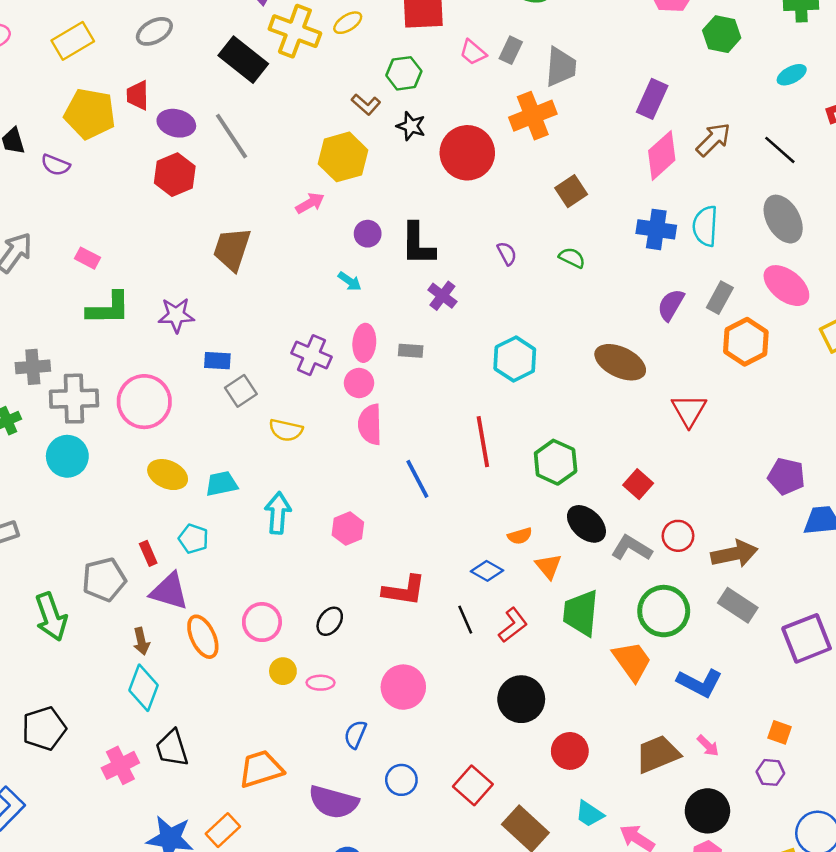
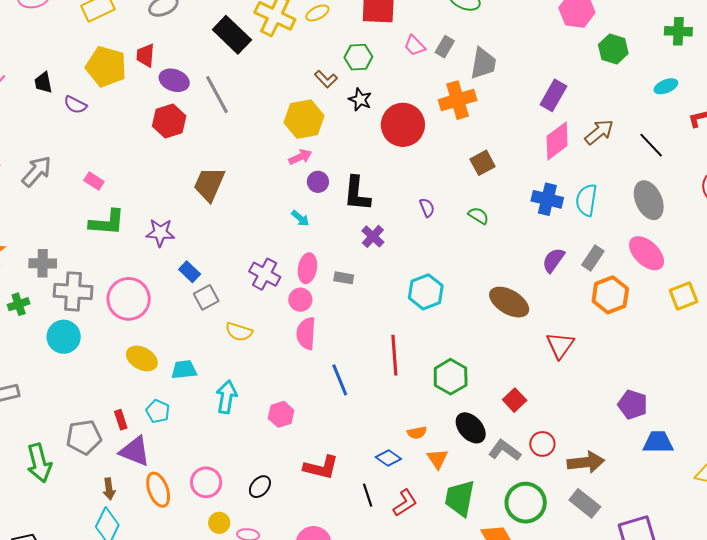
pink arrow: (310, 203) -> (300, 157), moved
blue rectangle: (217, 361) -> (190, 272), turned 35

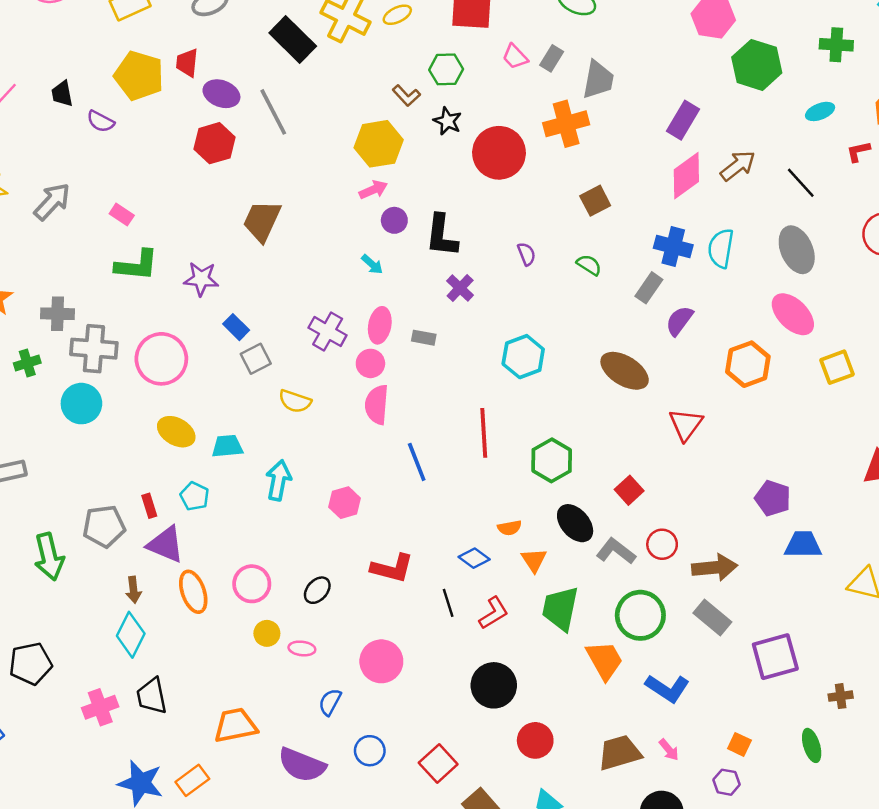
green hexagon: (613, 49) -> (757, 65), size x1.4
gray rectangle: (593, 258) -> (649, 288), moved

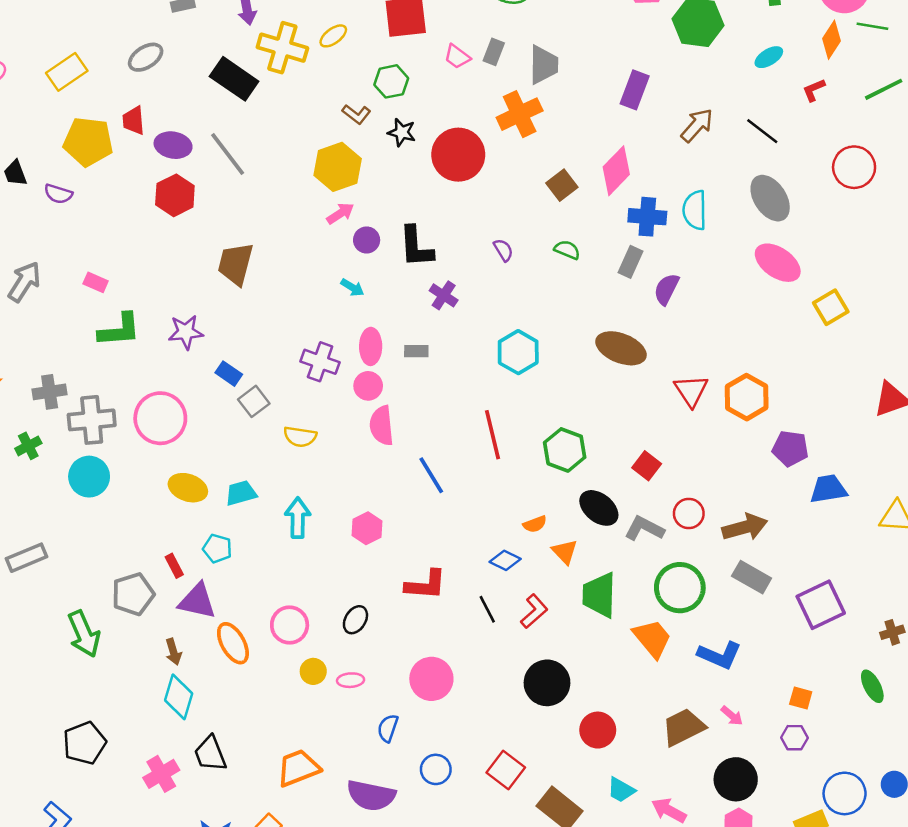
pink diamond: (686, 176) -> (616, 171), moved
orange hexagon: (748, 364) -> (747, 397), moved

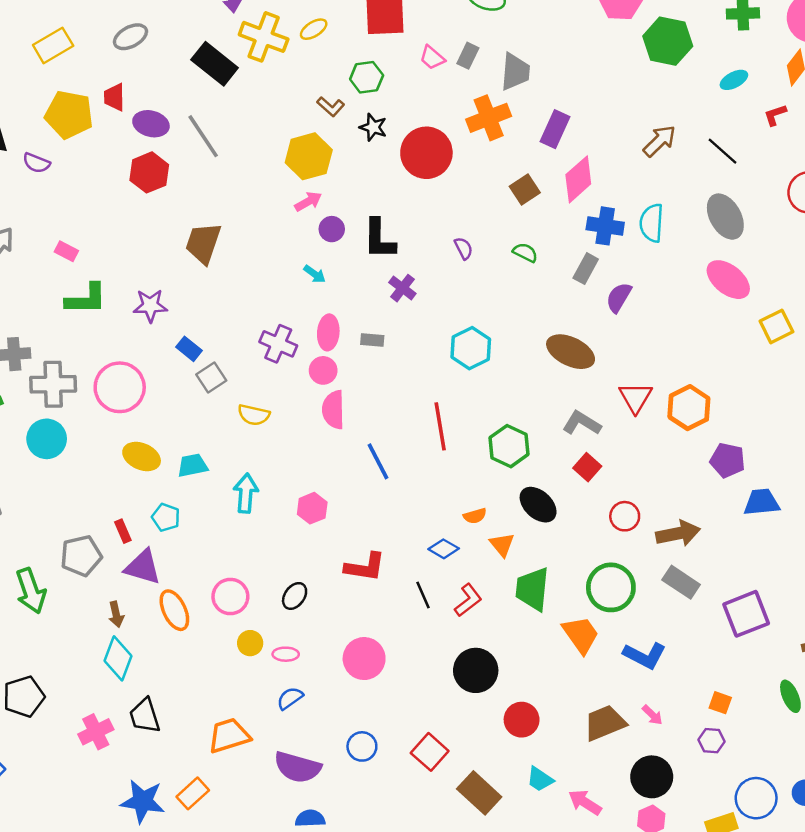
purple rectangle: (635, 90) -> (555, 129), moved
gray L-shape: (644, 528) -> (582, 423), moved
blue semicircle: (388, 728) -> (290, 698), moved, turned 32

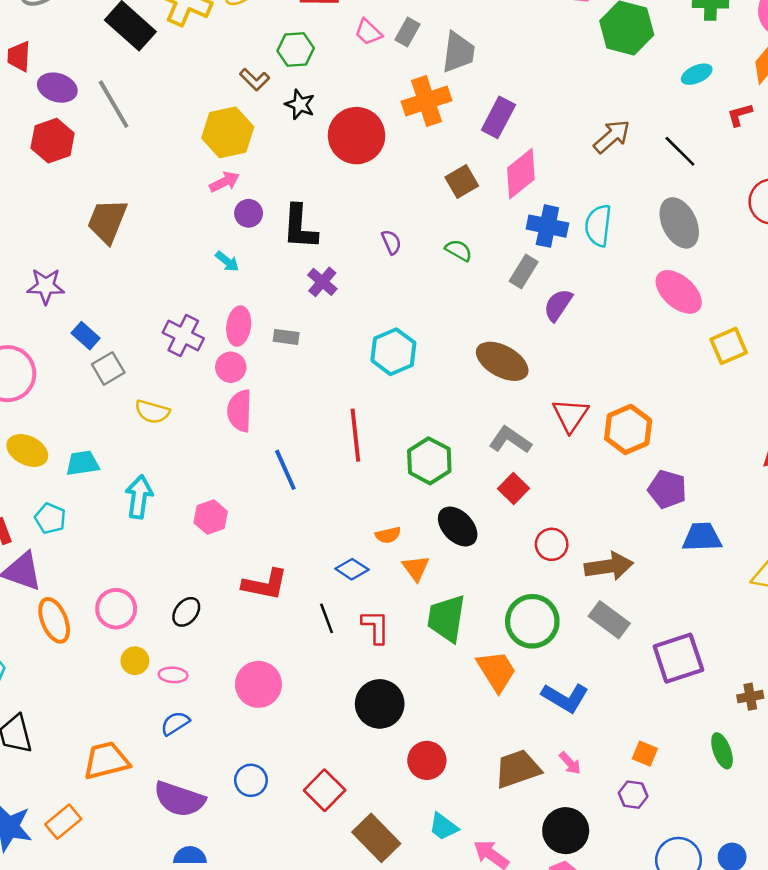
red L-shape: (468, 600) -> (376, 627), turned -56

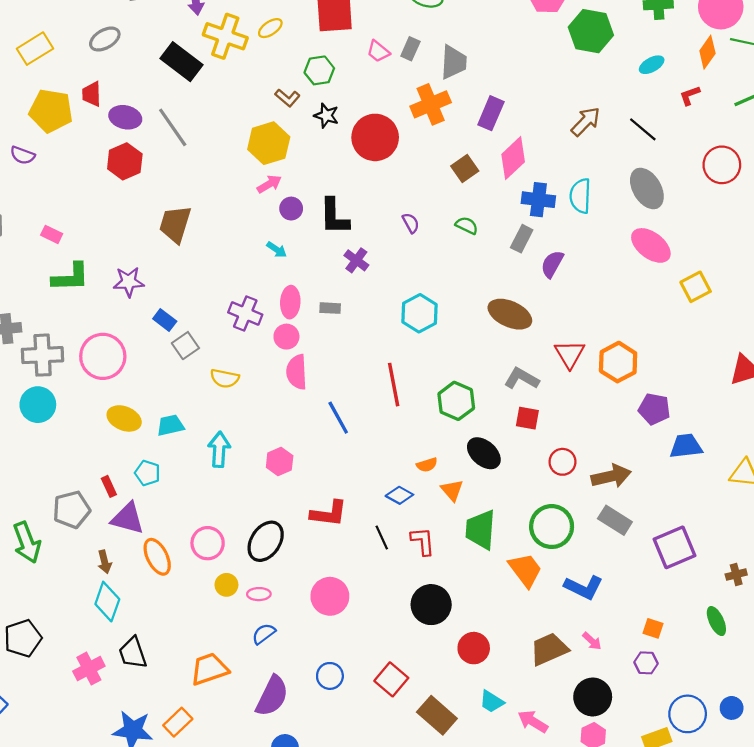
red square: (514, 488) -> (527, 418), turned -30
black ellipse: (186, 612) -> (266, 541), size x1.6
purple semicircle: (179, 799) -> (272, 696), turned -78

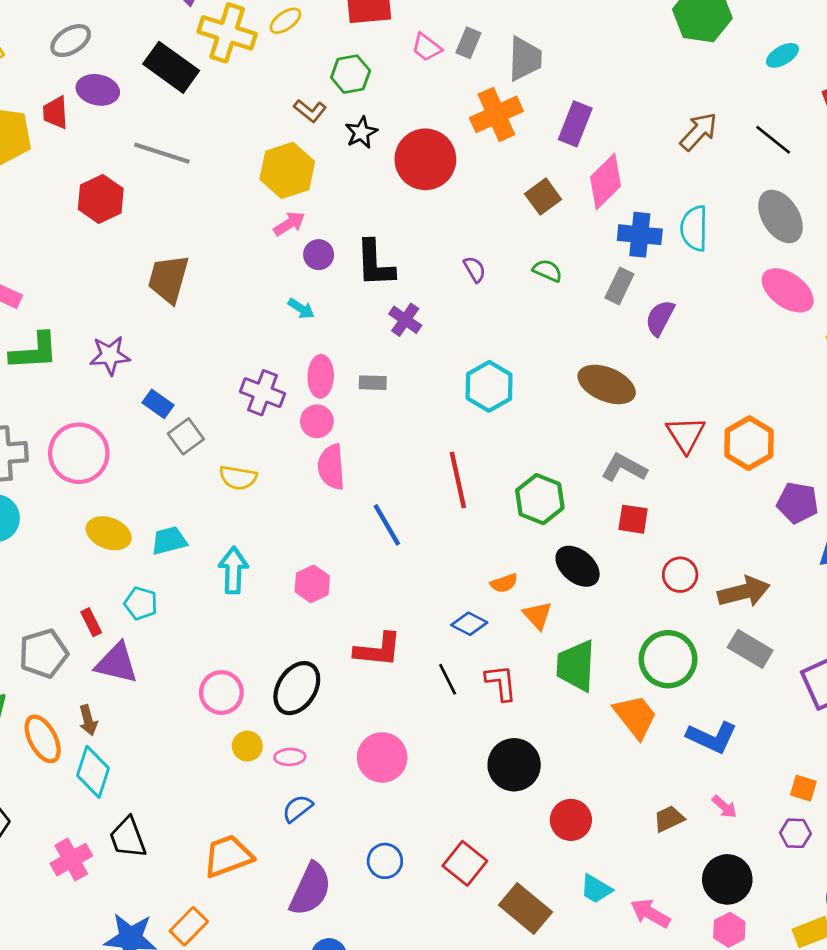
black star: (326, 116) -> (361, 132), turned 30
purple ellipse: (125, 117) -> (98, 90), moved
gray line: (173, 127) -> (162, 153), turned -36
orange ellipse: (157, 557) -> (43, 739), moved
brown trapezoid: (549, 649) -> (669, 819), size x0.6

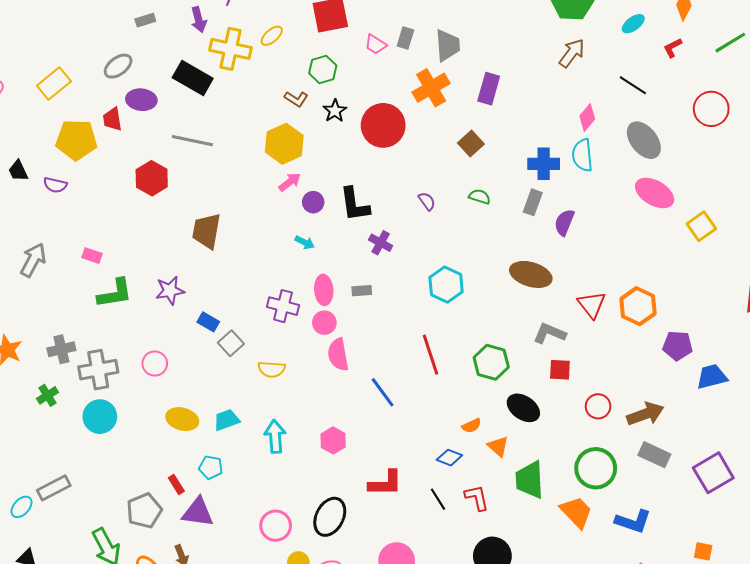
brown arrow: (699, 132) -> (572, 53), moved
pink diamond: (605, 181) -> (587, 118), moved, size x0.7
pink circle: (79, 453) -> (155, 364), size x0.6

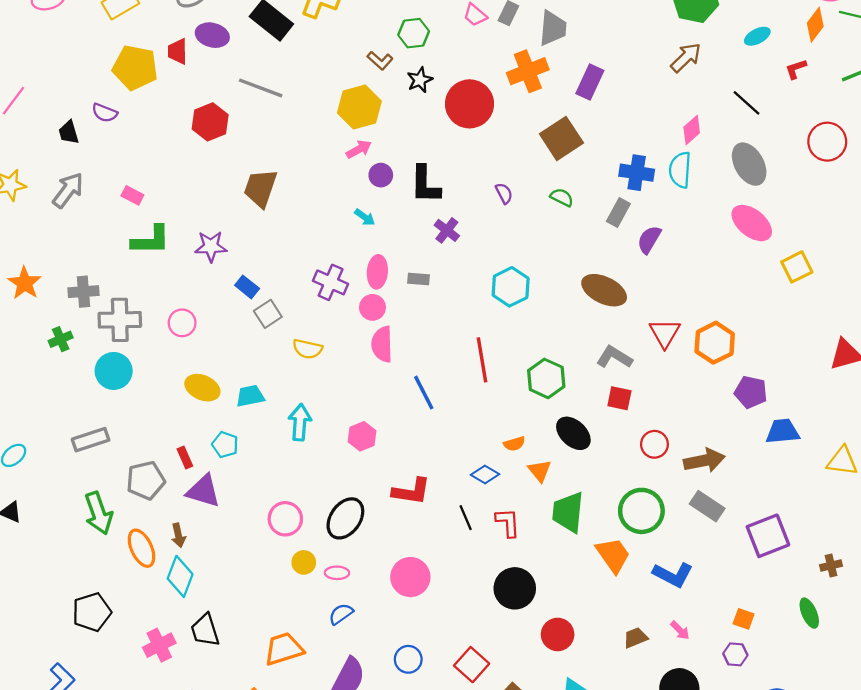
brown square: (471, 144) -> (561, 138), size x1.5
black trapezoid: (18, 171) -> (69, 132), moved
gray rectangle: (54, 488) -> (91, 440), moved

